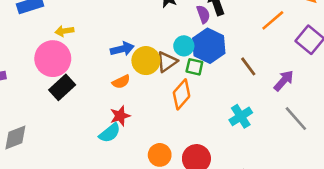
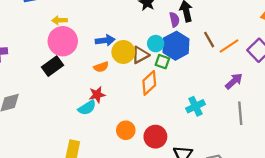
orange line: (273, 20) -> (229, 46), moved
pink circle: (53, 59) -> (63, 41), moved
brown line: (248, 66) -> (209, 40), moved
gray line: (296, 119) -> (240, 113), turned 30

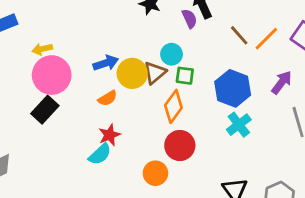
blue hexagon: (176, 46) -> (233, 88), moved
red circle: (155, 137) -> (180, 146), moved

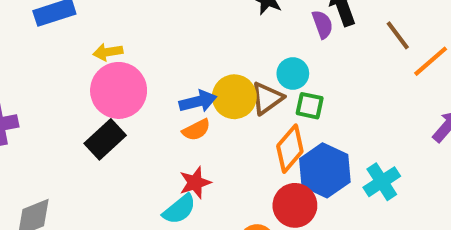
brown line: (239, 35) -> (398, 35), moved
blue arrow: (106, 63) -> (198, 101), moved
blue hexagon: (233, 88) -> (325, 170), moved

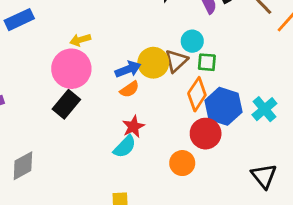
yellow arrow: (108, 52) -> (80, 40), moved

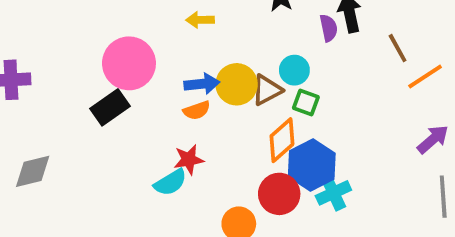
yellow arrow: (80, 40) -> (200, 20), moved
cyan cross: (264, 109) -> (333, 193), moved

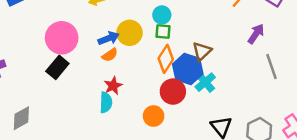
brown triangle: (267, 90) -> (202, 51), moved
green square: (306, 102) -> (163, 32), moved
cyan semicircle: (170, 182) -> (106, 102), turned -42

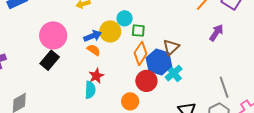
cyan circle: (162, 15) -> (125, 18), moved
orange semicircle: (110, 55) -> (94, 50), turned -112
gray line: (272, 67) -> (224, 87), moved

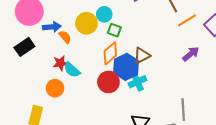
blue arrow: (93, 36) -> (52, 27), moved
black rectangle: (50, 60) -> (24, 47), moved
cyan semicircle: (90, 90) -> (72, 70), moved, turned 114
orange circle: (130, 101) -> (55, 88), moved

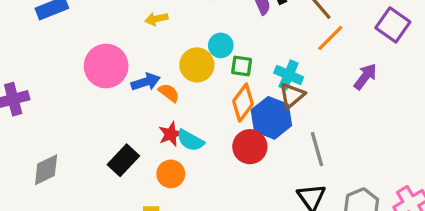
orange line: (187, 20) -> (330, 38), moved
black rectangle: (24, 47) -> (123, 160), moved
cyan cross: (137, 82) -> (289, 75), moved, turned -30
gray line: (183, 110) -> (317, 149), moved

